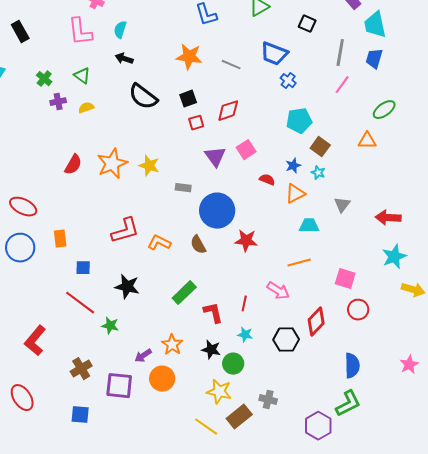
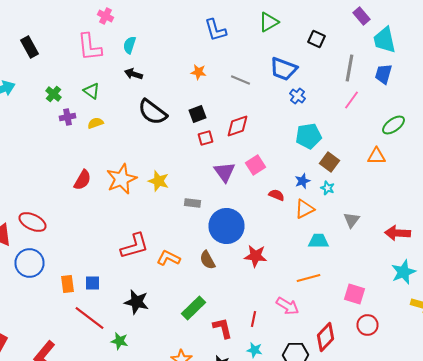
orange star: (189, 57) -> (198, 72), size x0.6
orange rectangle: (60, 239) -> (68, 284), moved

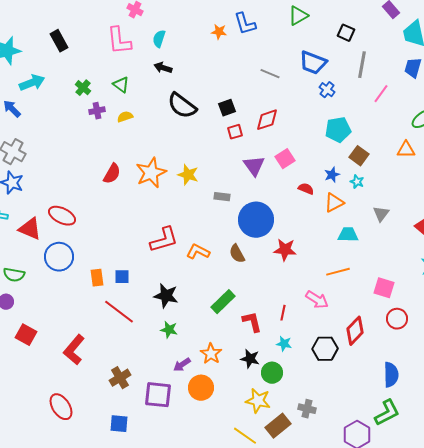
gray line: (350, 68) -> (362, 65), moved
orange star: (198, 72) -> (219, 32), moved
green star: (120, 341) -> (169, 330), moved

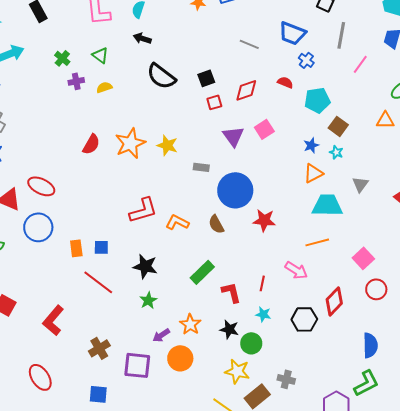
red semicircle: (306, 189) -> (285, 82), moved
cyan trapezoid: (348, 235) -> (327, 205), size x1.5
pink square: (384, 288) -> (363, 258), turned 30
green star: (169, 330) -> (148, 300), turned 30

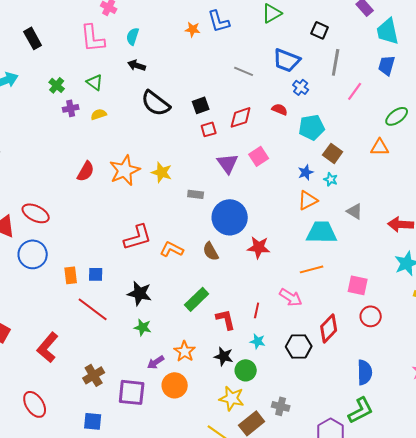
gray triangle: (360, 184) -> (355, 211), turned -36
pink square: (363, 258) -> (358, 285), turned -35
green star: (148, 300) -> (143, 327), turned -30

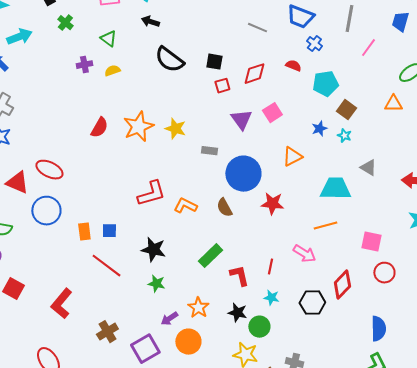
green cross: (57, 85) -> (65, 23), moved
black square: (201, 105) -> (214, 62), turned 30
orange triangle: (308, 200) -> (292, 157), moved
purple square: (132, 392) -> (145, 349), turned -36

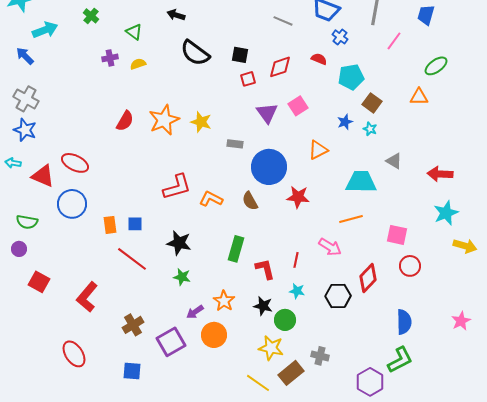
green rectangle: (210, 256) -> (236, 249), turned -30

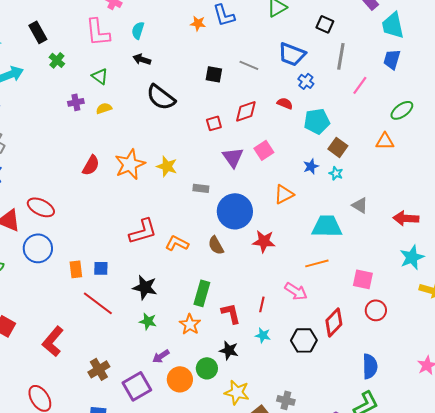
black square: (240, 55) -> (214, 74), moved
orange star: (224, 301) -> (190, 324), moved
green circle: (285, 320) -> (207, 368), moved

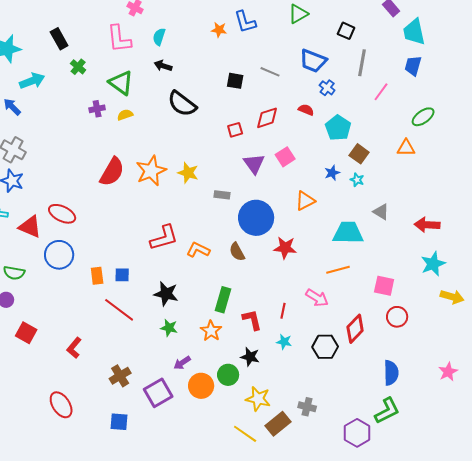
green triangle: (100, 76) -> (121, 83), size x1.5
cyan pentagon: (317, 121) -> (338, 128), turned -30
red semicircle: (91, 165) -> (112, 172), size x1.4
red L-shape: (53, 341) -> (74, 348), size x0.7

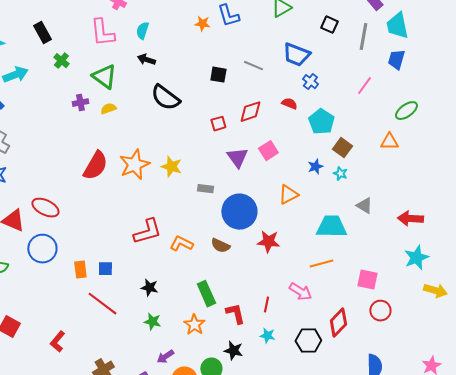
gray line: (362, 63) -> (363, 37), moved
brown semicircle: (237, 252) -> (220, 246), turned -36
black star: (166, 294) -> (149, 288), size x0.7
green rectangle: (223, 300) -> (206, 294), turned -40

